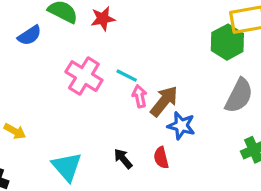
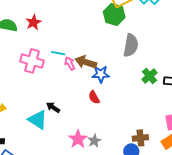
brown arrow: (164, 101) -> (86, 62), turned -95
black arrow: (123, 159) -> (53, 107), moved

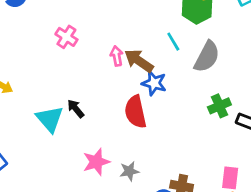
cyan line: (58, 53) -> (173, 42), moved, turned 32
pink cross: (32, 61) -> (66, 37), size x0.7
red semicircle: (94, 97) -> (135, 112), size x1.6
gray star: (94, 141) -> (129, 171), moved

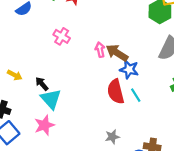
cyan line: (173, 42) -> (136, 95), moved
black arrow: (76, 109) -> (42, 84), moved
pink star: (96, 162) -> (44, 125), moved

